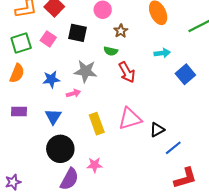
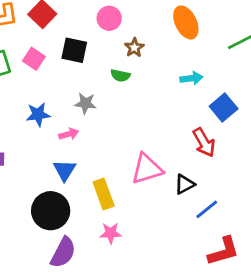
gray star: (86, 71) -> (85, 103), size x0.7
red arrow: (127, 72) -> (204, 142), moved
blue triangle: (53, 117) -> (65, 170), moved
yellow rectangle: (97, 124) -> (104, 194), moved
pink star: (95, 165) -> (111, 233), moved

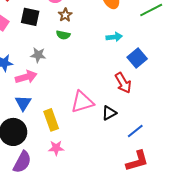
brown star: (134, 48) -> (65, 15), moved
pink arrow: (69, 134) -> (26, 77), size x1.5
blue line: (207, 209) -> (135, 131), moved

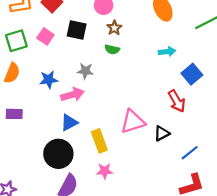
blue triangle: (23, 103) -> (69, 123), turned 30

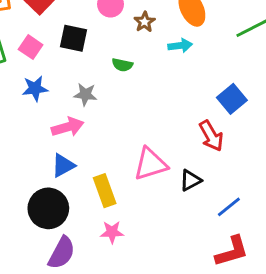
brown star: (114, 28) -> (145, 22), moved
cyan arrow: (167, 52) -> (180, 46), moved
blue star: (49, 80) -> (35, 88), moved

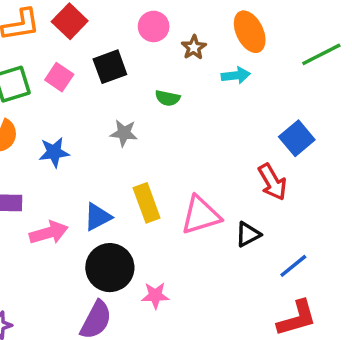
black square: (73, 38) -> (110, 67), turned -32
blue star: (35, 88) -> (54, 152), moved
pink arrow: (68, 127) -> (49, 233), moved
yellow rectangle: (105, 191) -> (147, 203), moved
black circle: (48, 208) -> (110, 268), moved

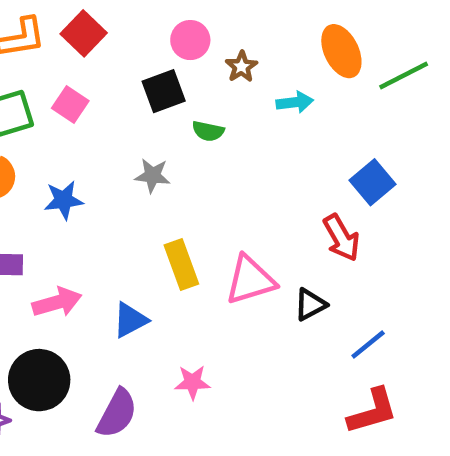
orange ellipse: (250, 32) -> (341, 51), moved
black square: (110, 67) -> (164, 91), moved
blue triangle: (98, 217) -> (130, 320), moved
black circle: (110, 268) -> (39, 380), moved

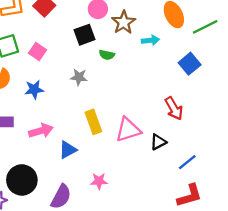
brown star: (241, 67) -> (124, 22), size x1.5
pink square: (70, 104) -> (38, 51), moved
blue square: (373, 182) -> (190, 64), moved
pink arrow: (57, 302) -> (41, 131), moved

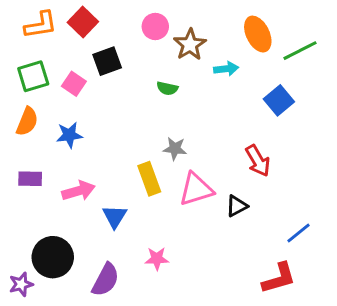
black square: (84, 35) -> (107, 61), moved
gray star: (79, 77) -> (175, 149), moved
blue triangle: (68, 150) -> (115, 216), turned -30
blue line: (187, 162) -> (299, 233), moved

